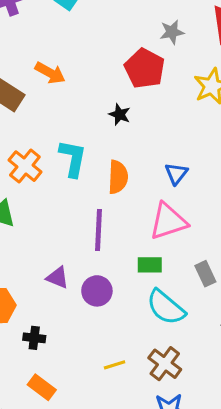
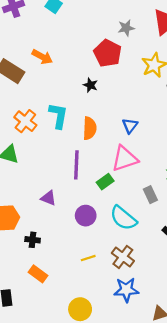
green rectangle: (150, 265) -> (105, 182), moved, turned -35
purple circle: (97, 291) -> (86, 216), moved

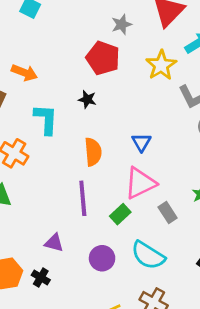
cyan L-shape: (58, 116) -> (46, 119), moved
gray rectangle: (150, 195) -> (168, 212), moved
black cross: (33, 240) -> (41, 277), moved, turned 32

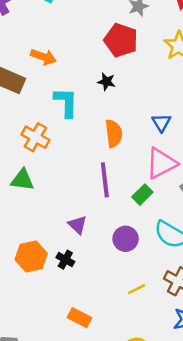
purple triangle: (54, 243) -> (78, 225), turned 30

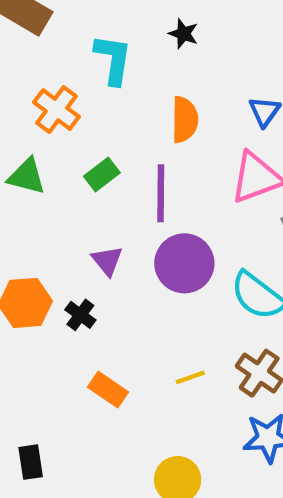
green rectangle: (142, 195) -> (102, 175), moved
purple circle: (126, 239) -> (184, 263), moved, size x1.4
orange rectangle: (79, 318) -> (108, 390), moved

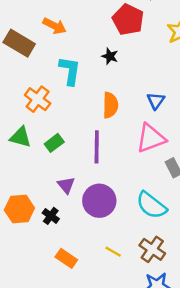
green rectangle: (102, 175) -> (54, 143), moved
purple circle: (184, 263) -> (99, 201), moved
yellow line: (190, 377) -> (113, 252), turned 49

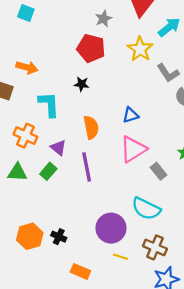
blue triangle: (156, 101) -> (131, 115), turned 49
purple triangle: (66, 185) -> (58, 148), moved
purple circle: (99, 201) -> (111, 228), moved

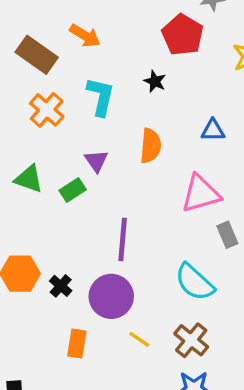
blue triangle: (131, 115) -> (213, 130), moved
orange cross: (25, 136) -> (47, 110), moved
purple line: (87, 167) -> (123, 239), moved
purple circle: (111, 228) -> (111, 296), moved
orange rectangle: (80, 271) -> (77, 343), turned 60

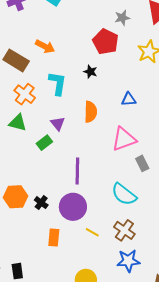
green triangle: (29, 179) -> (18, 123), moved

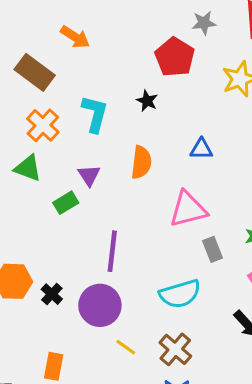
orange arrow: (45, 46) -> (75, 37), moved
cyan semicircle: (124, 194) -> (180, 294), turned -60
orange rectangle: (54, 237) -> (54, 366), moved

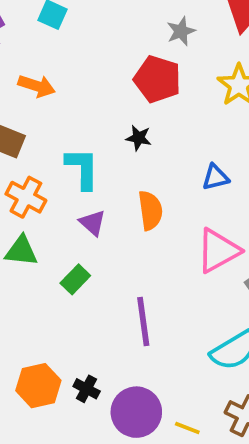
purple triangle: (89, 175) -> (93, 223), moved
purple circle: (100, 305) -> (136, 412), moved

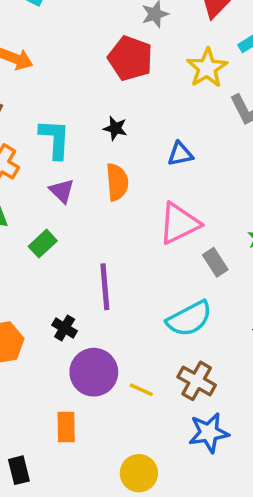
black star: (139, 138) -> (115, 128), moved
black cross: (87, 389) -> (65, 328), moved

